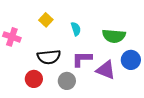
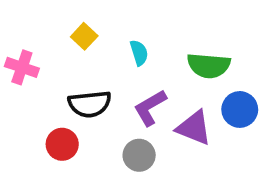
purple L-shape: (82, 59) -> (150, 108), turned -30
gray circle: (67, 81) -> (139, 155), moved

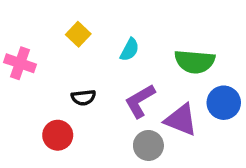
cyan semicircle: (139, 53) -> (130, 50), turned 45
black semicircle: (90, 104) -> (83, 98), size x0.6
gray circle: (139, 155) -> (148, 145), moved

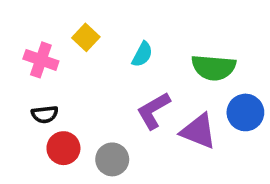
pink cross: (20, 63) -> (41, 60), moved
black semicircle: (83, 98) -> (45, 114), moved
gray circle: (148, 145) -> (112, 159), moved

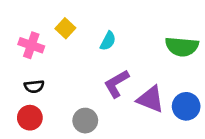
green semicircle: (214, 67) -> (182, 47), moved
blue circle: (245, 112) -> (186, 106), moved
red circle: (63, 148) -> (30, 118), moved

